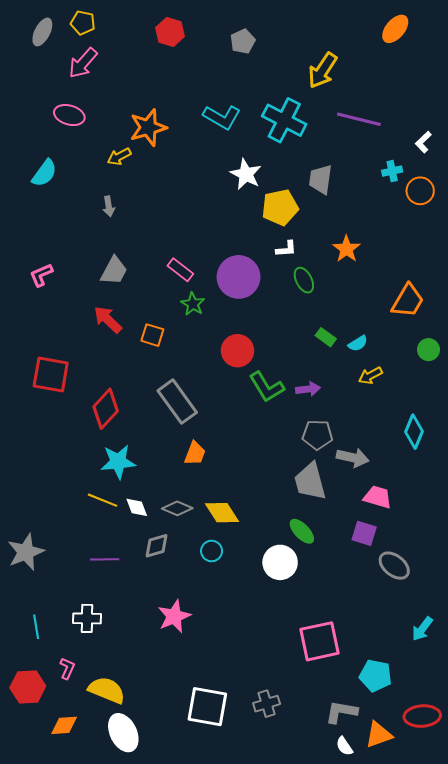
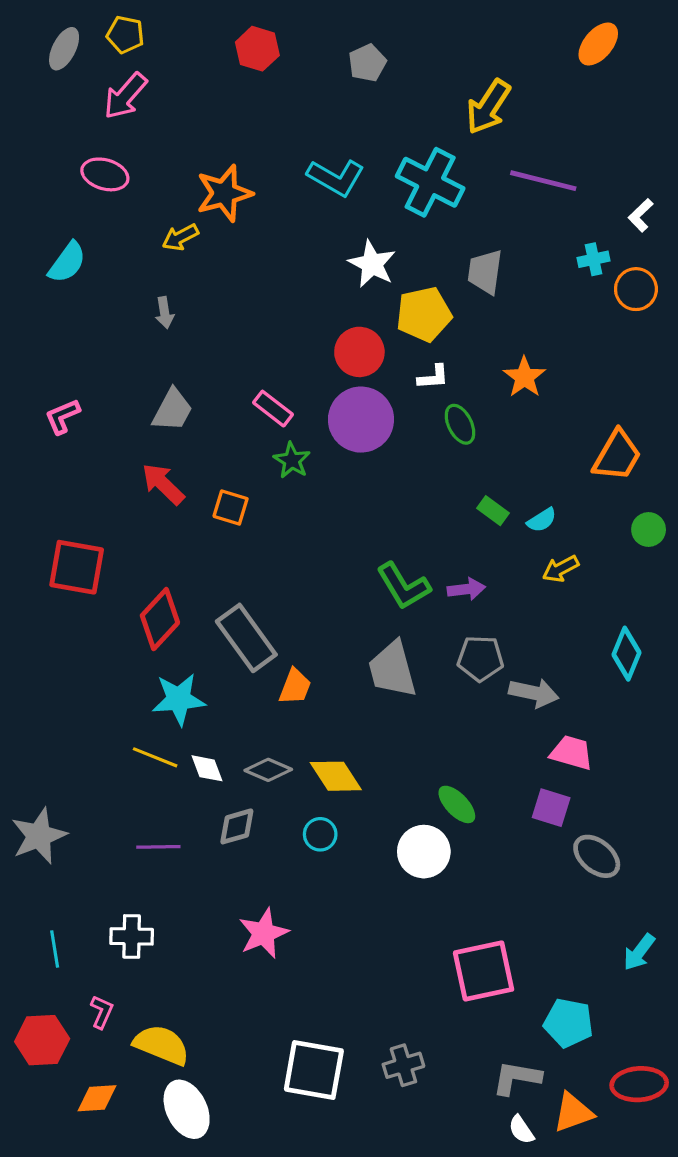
red circle: (237, 351) -> (359, 352), moved
gray rectangle: (177, 402) -> (246, 638), moved
gray trapezoid: (310, 481) -> (392, 669), moved

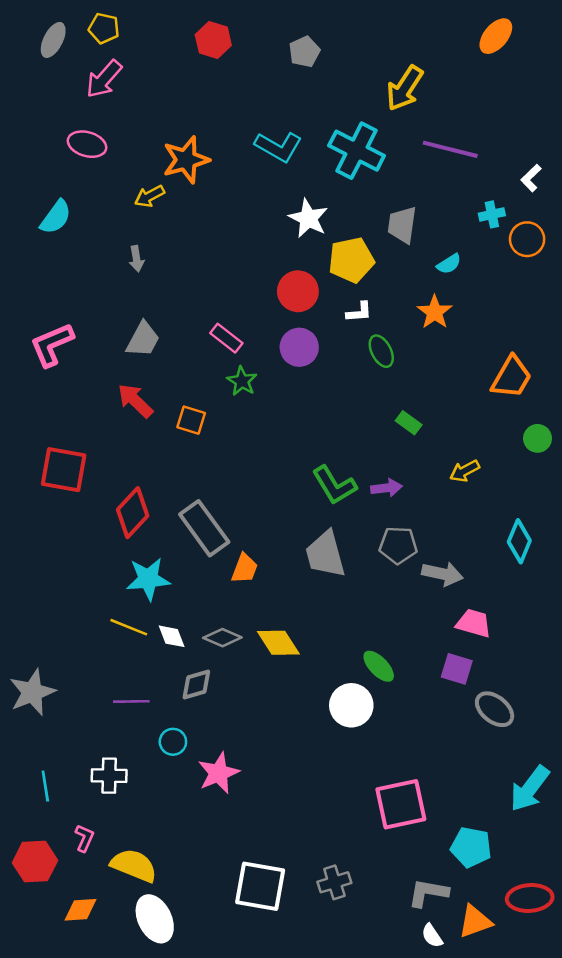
pink L-shape: (62, 416) -> (52, 345), size x1.5
purple circle: (361, 420) -> (299, 347), size x0.7
cyan semicircle: (542, 520) -> (449, 264), moved
cyan circle: (320, 834) -> (173, 742), moved
cyan arrow: (639, 952) -> (530, 789), size x1.5

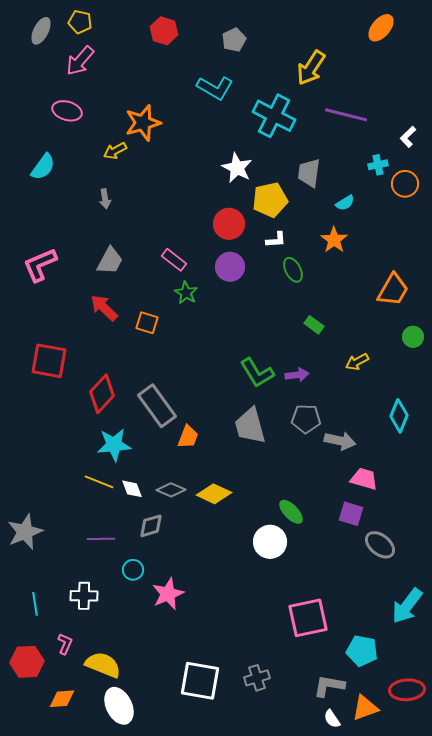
cyan L-shape: (278, 147) -> (215, 88), moved
yellow diamond: (278, 643) -> (214, 494), turned -32

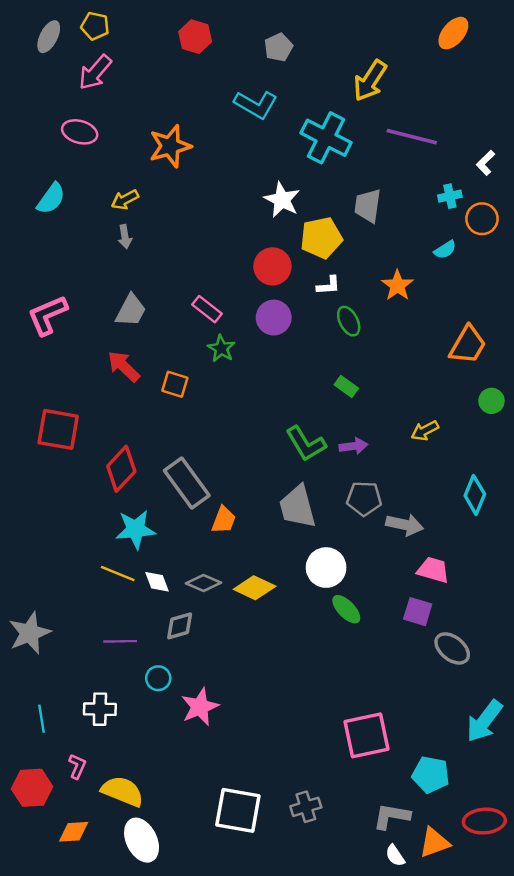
yellow arrow: (115, 151) -> (125, 200), moved
cyan semicircle: (345, 203) -> (445, 250), moved
green rectangle: (314, 325) -> (346, 387), moved
white circle: (270, 542) -> (326, 568), moved

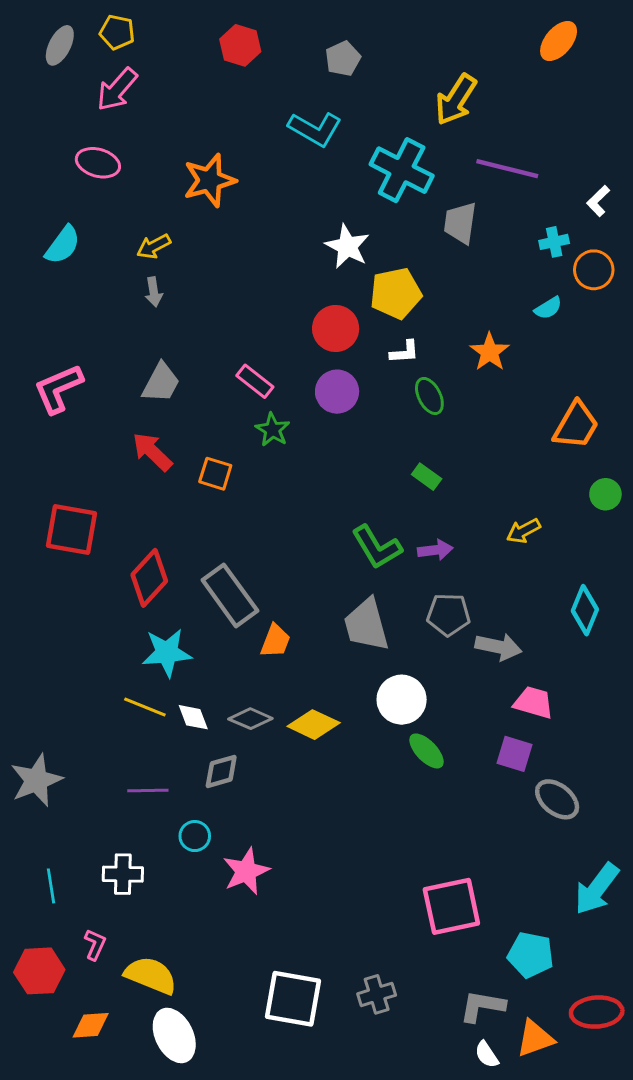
gray trapezoid: (368, 206) -> (460, 223), moved

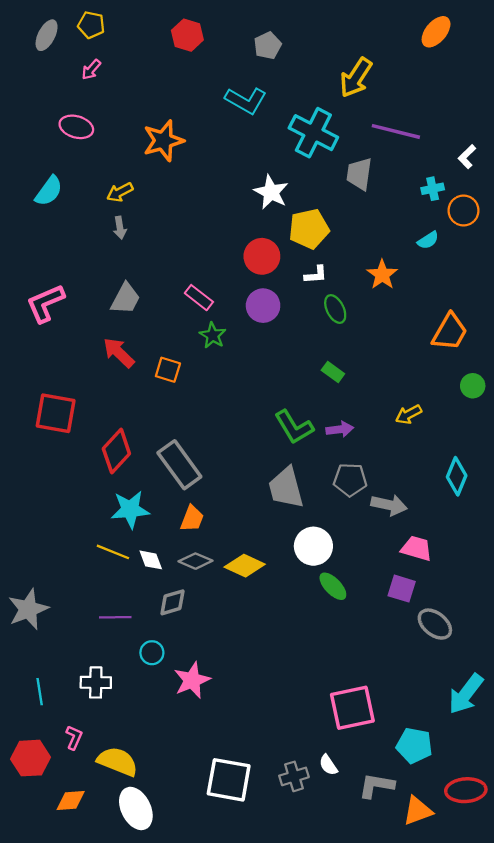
pink arrow: (117, 89) -> (91, 70), size x0.6
orange trapezoid: (275, 641) -> (192, 519), moved
white semicircle: (487, 1055) -> (328, 765), moved

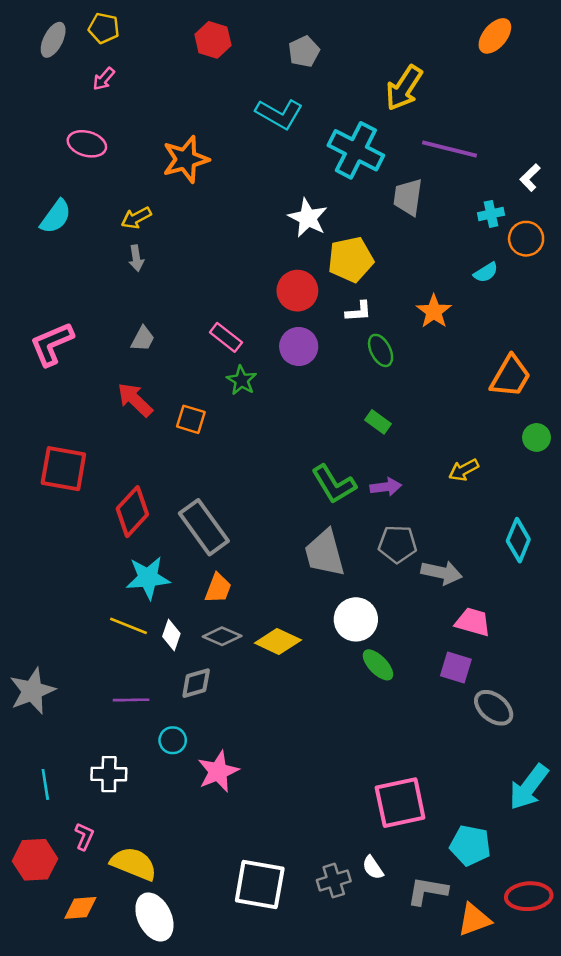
gray trapezoid: (126, 299) -> (143, 339), size x0.7
white diamond: (151, 560) -> (171, 635), turned 40

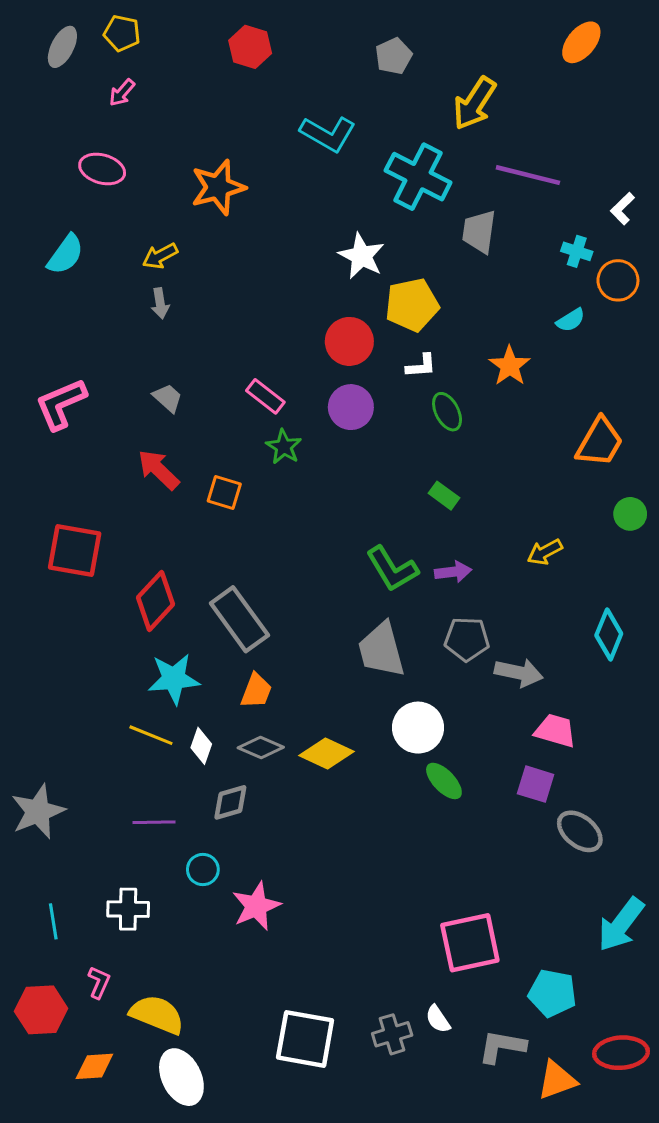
gray pentagon: (304, 52) -> (394, 56), moved
cyan cross: (491, 214) -> (577, 251), turned 30
gray trapezoid: (143, 339) -> (168, 398), turned -76

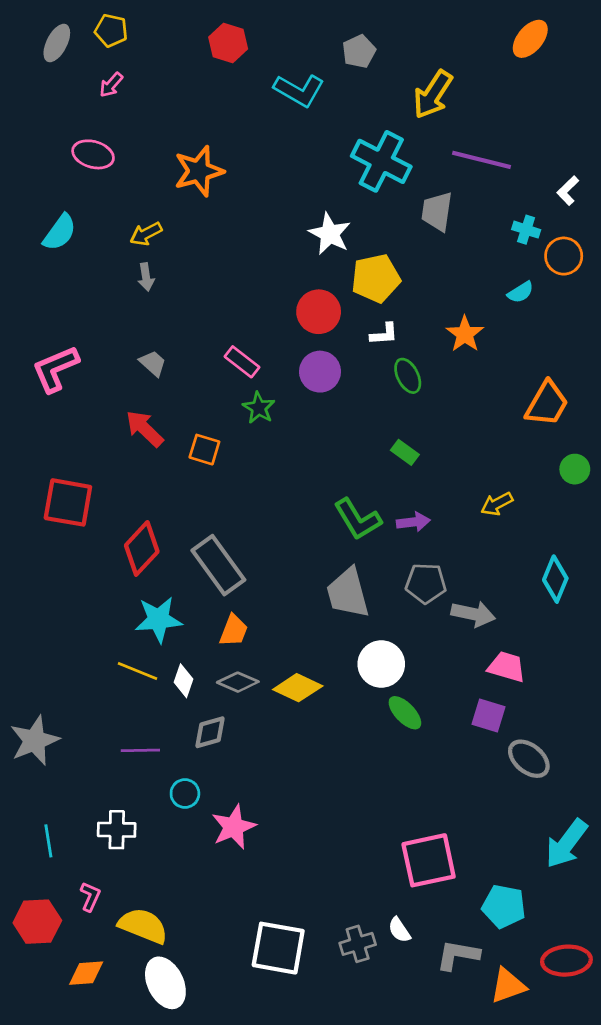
cyan L-shape: (328, 134) -> (299, 90), moved

